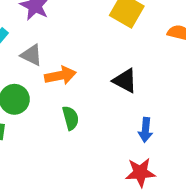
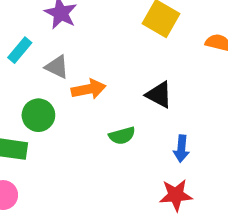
green semicircle: (71, 118) -> (122, 136), moved, turned 90

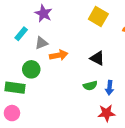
gray triangle: (57, 67) -> (41, 43), turned -48
green semicircle: (122, 136) -> (90, 86), moved

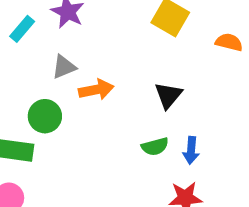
cyan rectangle: (21, 34) -> (22, 29), moved
black triangle: (97, 58) -> (168, 95), turned 42

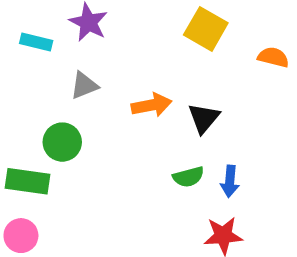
cyan rectangle: (22, 29) -> (36, 42), turned 64
orange arrow: (96, 90) -> (151, 105), moved

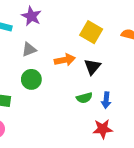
yellow square: (206, 29) -> (91, 32), moved
green circle: (62, 142) -> (31, 79), moved

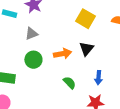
orange arrow: (65, 60) -> (62, 54), moved
green semicircle: (84, 98) -> (69, 83), moved, turned -120

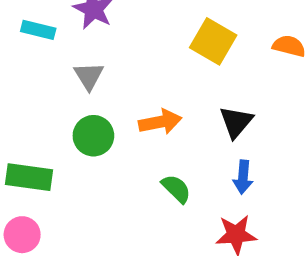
gray triangle: (31, 34) -> (89, 76), turned -40
black triangle: (86, 49) -> (236, 122), moved

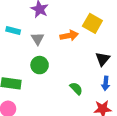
cyan rectangle: (38, 30) -> (13, 31), moved
orange arrow: (160, 122) -> (69, 36), moved

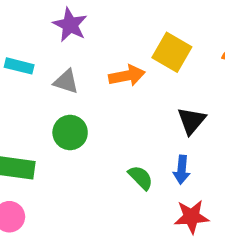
gray triangle: (38, 39) -> (66, 82), turned -40
blue arrow: (106, 83) -> (182, 170), moved

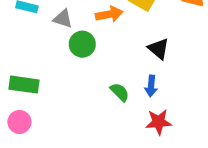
black triangle: (191, 121) -> (159, 49), turned -30
green circle: (70, 133) -> (82, 44), moved

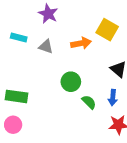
green circle: (82, 44) -> (71, 82), moved

